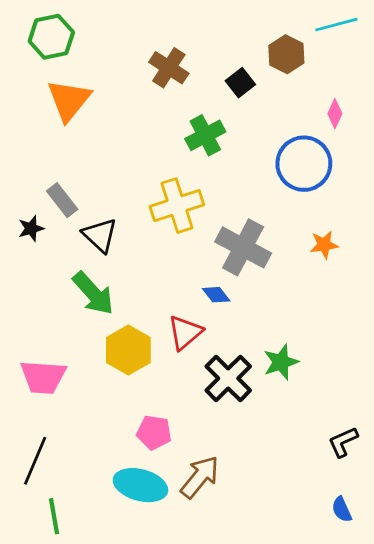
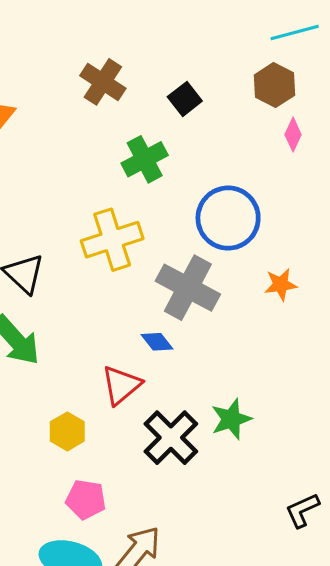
brown hexagon: (286, 54) -> (274, 85), moved
blue circle: (304, 164) -> (228, 218), moved
yellow hexagon: (128, 350) -> (67, 431), moved, size x0.7

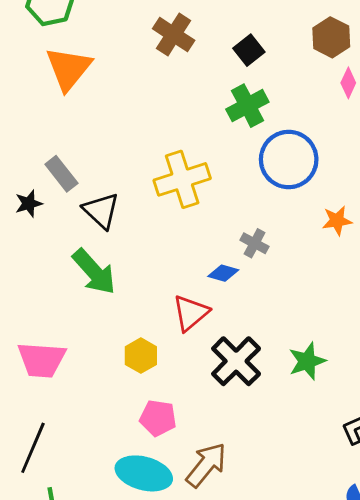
green cross: (145, 159) -> (247, 106), moved
gray cross: (188, 288) -> (255, 243), moved, size x0.5
blue diamond: (157, 342) -> (223, 273), turned -36
green star: (231, 419) -> (307, 361), moved

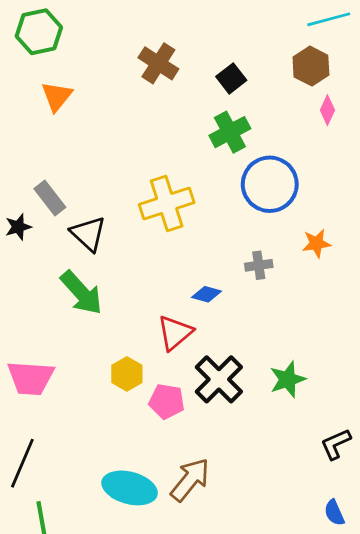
orange triangle: (68, 69) -> (57, 96), size x0.7
gray cross: (255, 243) -> (259, 265), moved, turned -36
pink pentagon: (158, 418) -> (167, 401), moved

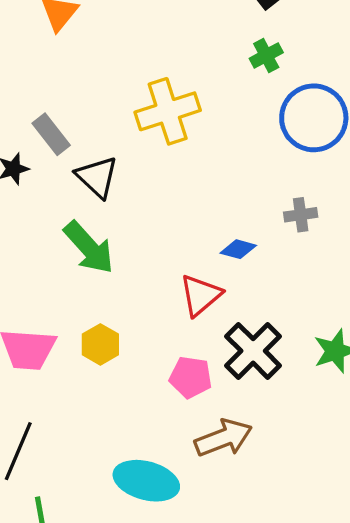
green cross: (230, 132) -> (266, 55), size x0.7
yellow cross: (167, 203) -> (168, 111), moved
yellow hexagon: (127, 374) -> (100, 344), moved
brown arrow: (190, 480) -> (223, 438), moved, turned 30

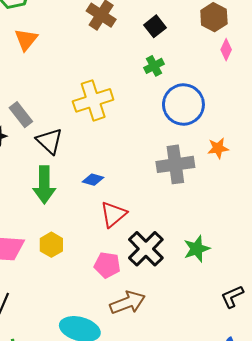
gray cross: (301, 215) -> (175, 164), size x1.8
green arrow: (89, 248) -> (44, 185), turned 42
blue diamond: (238, 249) -> (93, 180), moved

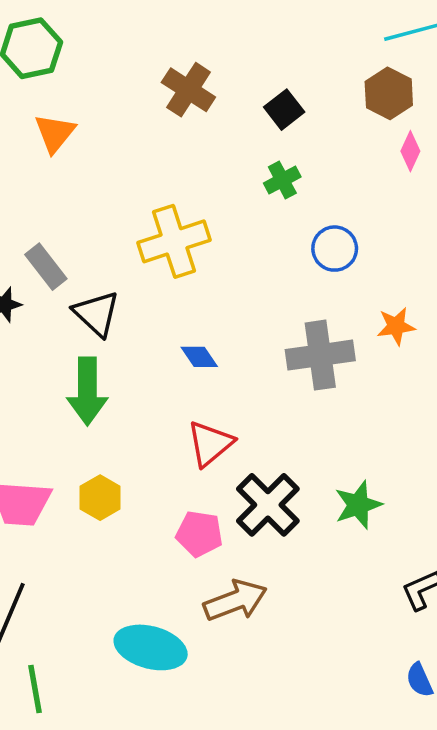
blue circle: (183, 105) -> (335, 249), size x0.6
blue diamond: (93, 180) -> (199, 357), moved, turned 40

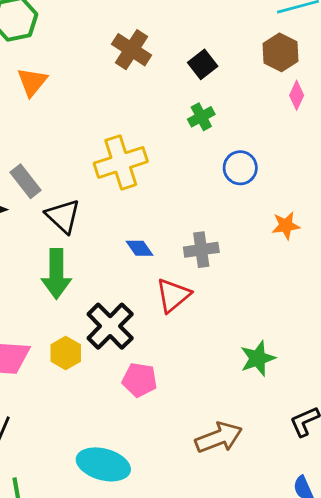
gray cross: (320, 355) -> (201, 250), moved, size x0.7
red triangle: (210, 444) -> (173, 295), moved
black cross: (268, 505) -> (110, 326), moved
brown arrow: (235, 601) -> (219, 438), moved

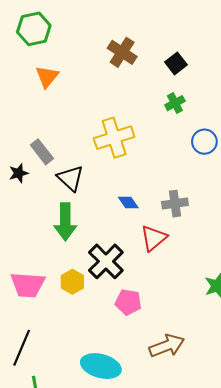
brown arrow: (219, 438) -> (167, 346), moved

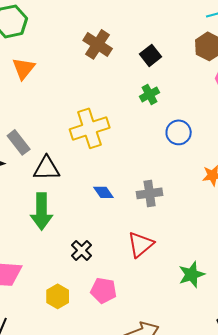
black triangle: (70, 178) -> (47, 168), turned -44
red triangle: (154, 238) -> (141, 244), moved
black cross: (106, 261) -> (82, 250), size x0.6
yellow hexagon: (72, 282) -> (58, 296), moved

